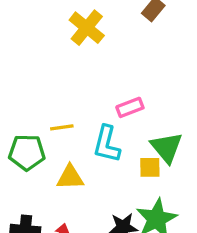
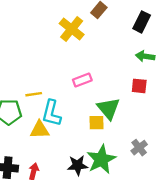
yellow cross: (87, 28) -> (72, 29), moved
cyan L-shape: (107, 144) -> (51, 113), moved

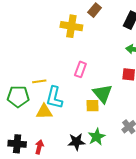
yellow cross: (72, 29) -> (71, 26), turned -30
pink rectangle: (82, 80) -> (80, 69), turned -49
green star: (101, 159) -> (97, 137), size x0.7

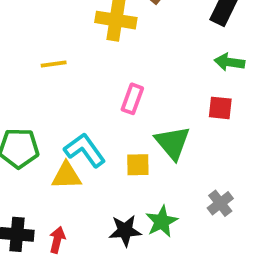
yellow line: (39, 81) -> (54, 64), moved
cyan L-shape: (54, 98) -> (85, 150), turned 130
yellow square: (93, 106) -> (138, 165), moved

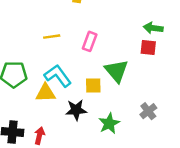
green arrow: (229, 62) -> (153, 28), moved
yellow line: (54, 64) -> (52, 37), moved
black star: (125, 231) -> (76, 110), moved

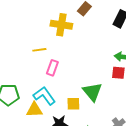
yellow line: (52, 37) -> (39, 50), moved
pink rectangle: (90, 41) -> (52, 68), moved

